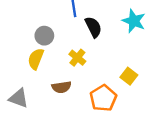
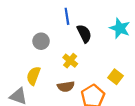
yellow semicircle: (36, 59) -> (33, 76), moved
brown semicircle: (61, 87) -> (66, 87), moved

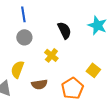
blue line: (67, 16) -> (23, 14), moved
brown semicircle: (66, 87) -> (39, 84), moved

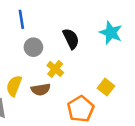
gray circle: (24, 37) -> (33, 47), moved
brown semicircle: (39, 84) -> (41, 89), moved

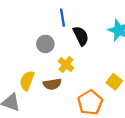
blue line: (21, 19) -> (63, 18), moved

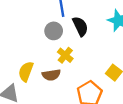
gray circle: (45, 44) -> (54, 31), moved

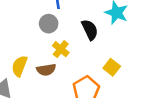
black semicircle: (80, 26) -> (90, 30), moved

